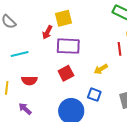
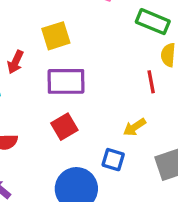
red arrow: (47, 32) -> (15, 62), moved
yellow arrow: (101, 69) -> (135, 127), moved

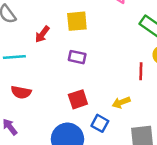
purple rectangle: (66, 81) -> (77, 57), size x0.6
red square: (64, 127) -> (78, 99), moved

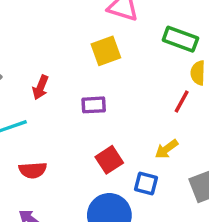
yellow square: (77, 21) -> (106, 51), moved
red line: (141, 71) -> (182, 101), turned 42

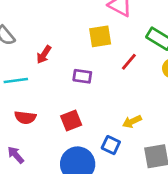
red line: (182, 101) -> (129, 62), moved
red square: (109, 160) -> (71, 121), moved

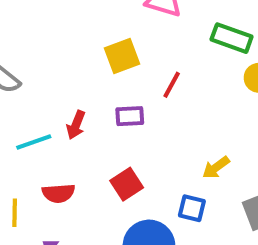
yellow square: (100, 36) -> (122, 56), moved
red arrow: (44, 55) -> (76, 125), moved
red line: (129, 62) -> (172, 85), moved

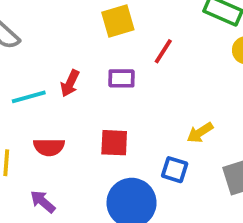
red square: (127, 184) -> (114, 143), turned 32

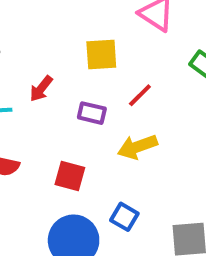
red arrow: (70, 83) -> (41, 89), moved
yellow arrow: (200, 133) -> (137, 147), moved, size x1.4

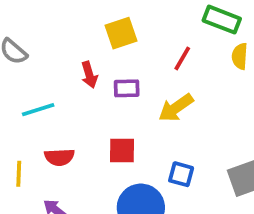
red arrow: (41, 89) -> (89, 75), moved, turned -40
red line: (140, 95) -> (182, 58), moved

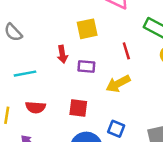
red line: (182, 58) -> (126, 51), turned -54

